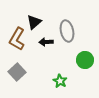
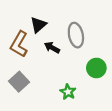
black arrow: (46, 42) -> (52, 48), turned 32

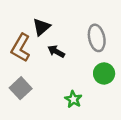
gray ellipse: (76, 35) -> (97, 38), moved

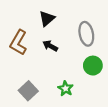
black triangle: (41, 27) -> (47, 18), moved
gray square: (21, 88) -> (28, 91), moved

